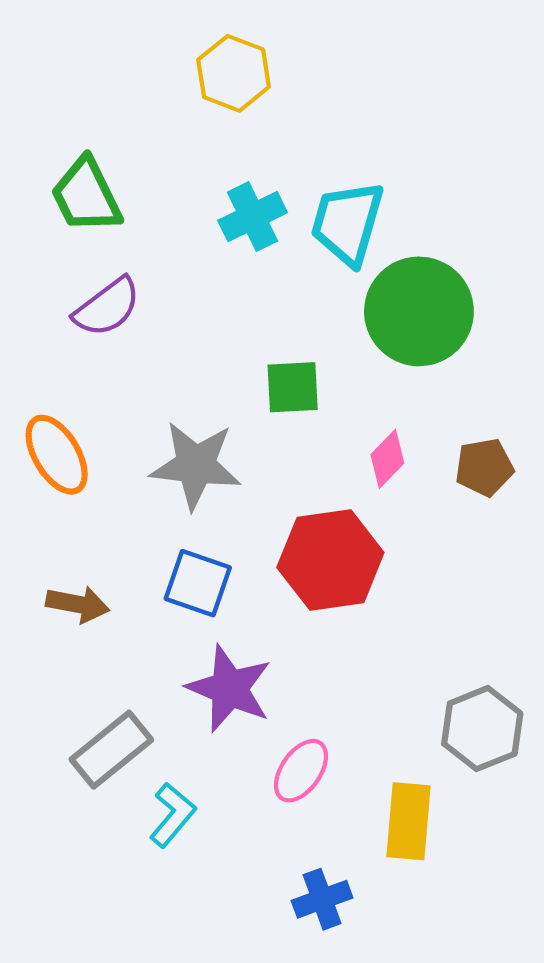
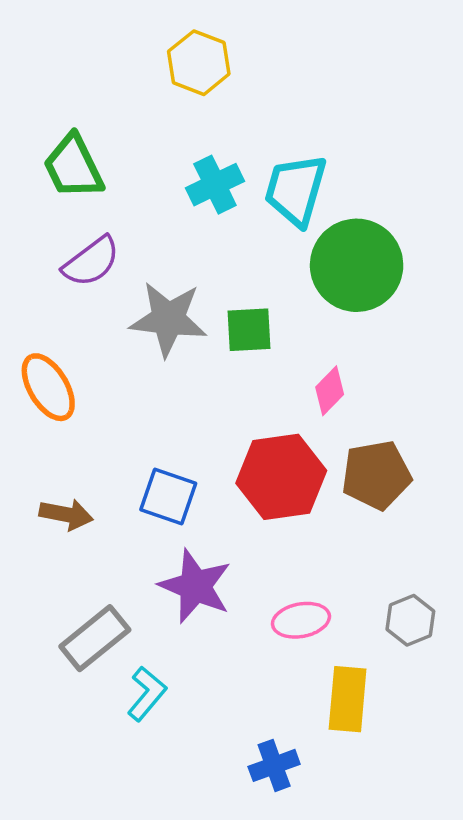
gray star: (196, 465) -> (168, 319), moved
brown pentagon: (484, 467) -> (376, 475), moved, size x1.4
gray hexagon: (482, 729) -> (410, 620), size x0.7
pink ellipse: (301, 771) -> (301, 620), moved, turned 44

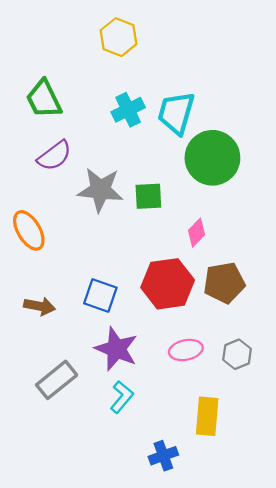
pink ellipse: (301, 620) -> (186, 350), moved
gray hexagon: (410, 620) -> (237, 354), moved
cyan L-shape: (147, 694) -> (122, 397), moved

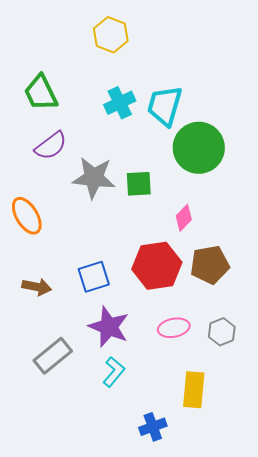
blue square: (100, 296) -> (94, 277), turned -36

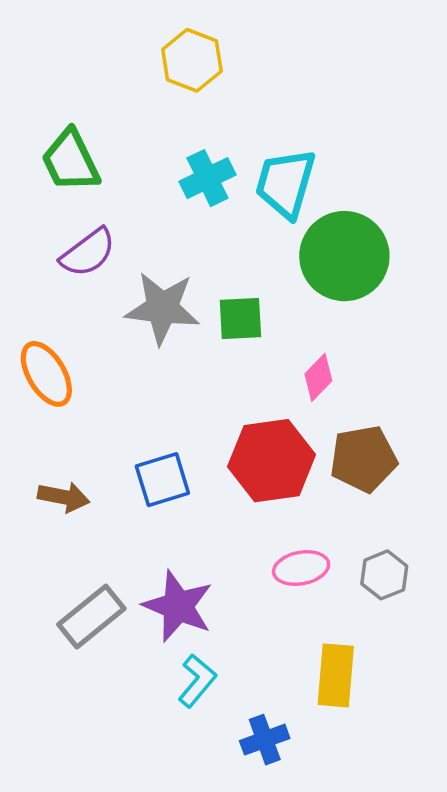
purple star: (109, 327) -> (178, 606), moved
cyan L-shape: (114, 372) -> (197, 681), moved

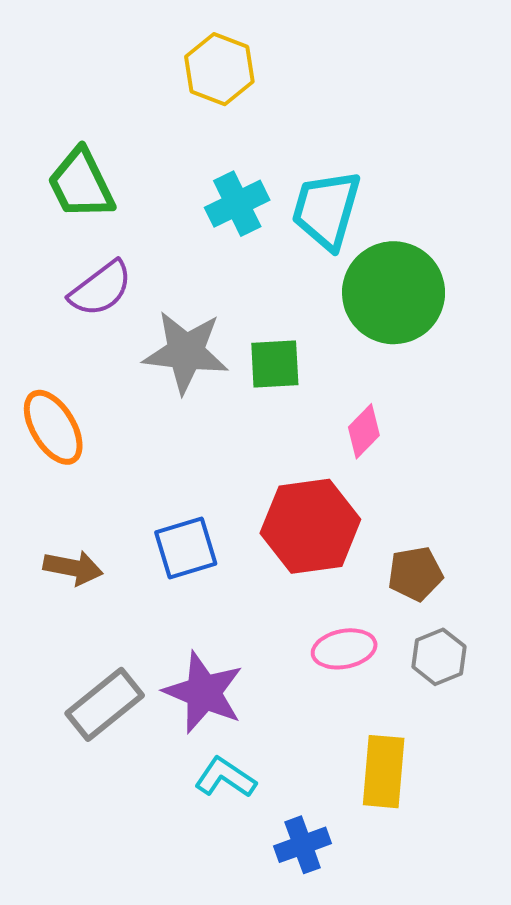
brown pentagon: (363, 459) -> (415, 574), moved, size x0.7
cyan L-shape: (197, 681) -> (225, 778), turned -96

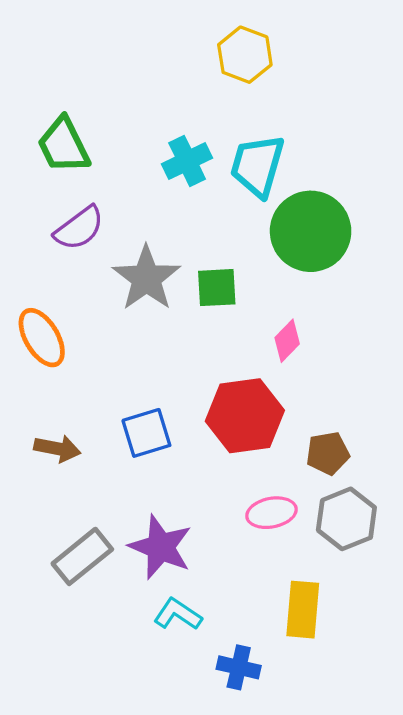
yellow hexagon: (219, 69) -> (245, 55), moved
gray star: (186, 352) -> (146, 278), turned 30
gray hexagon: (439, 657) -> (346, 519), size x1.4
blue cross: (303, 845) -> (239, 667), turned 33

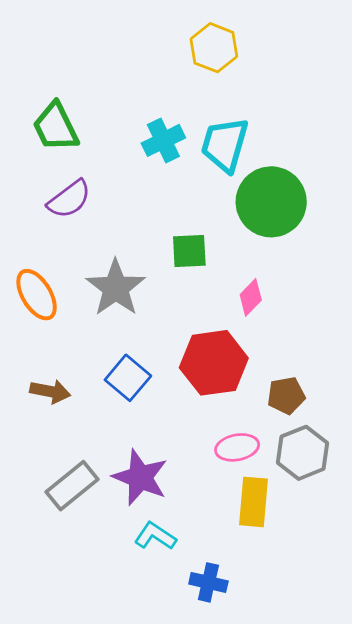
gray star: (146, 278) -> (116, 288), moved
blue square: (146, 433) -> (128, 378), turned -33
yellow rectangle: (303, 610) -> (253, 502), moved

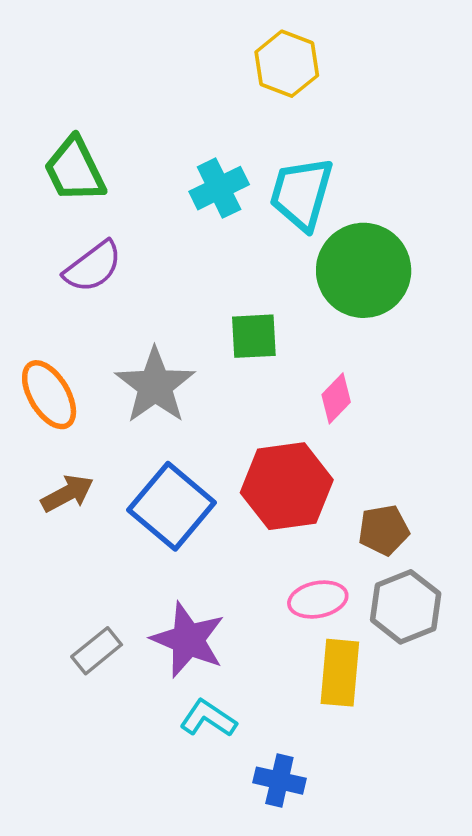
blue square: (128, 378) -> (172, 506), size x1.4
brown arrow: (50, 391) -> (67, 493), moved, turned -39
gray rectangle: (72, 486) -> (97, 651), size x0.7

